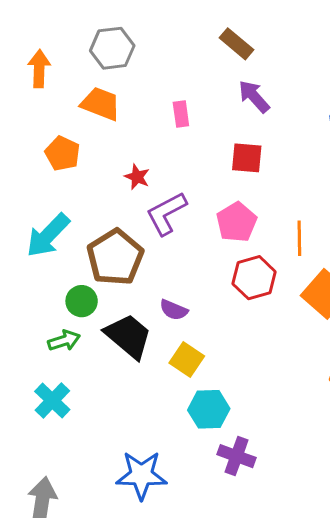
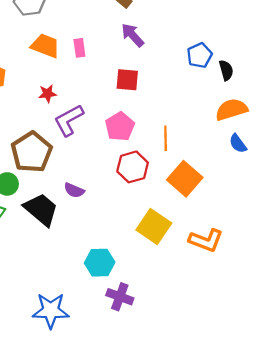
orange trapezoid: (101, 104) -> (45, 46), moved
red star: (137, 177) -> (48, 94), turned -30
yellow square: (187, 360) -> (154, 227), moved, size x1.4

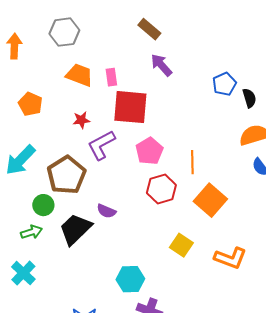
red square: (127, 80) -> (130, 107), moved, size x1.6
black trapezoid: (41, 209) -> (75, 229), turned -84
yellow square: (154, 227) -> (181, 245), size x0.7

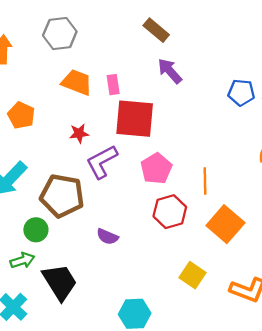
blue pentagon: (224, 84) -> (241, 93), turned 30
brown pentagon: (66, 175) -> (62, 196), turned -30
black trapezoid: (75, 229) -> (60, 282), moved, turned 102

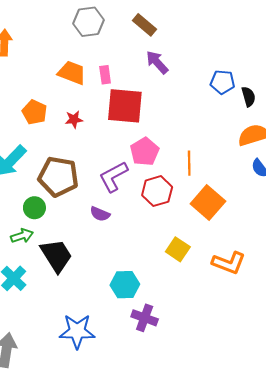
gray hexagon: (60, 34) -> (88, 22), moved
orange pentagon: (21, 115) -> (34, 112), moved
purple L-shape: (102, 162) -> (113, 177), moved

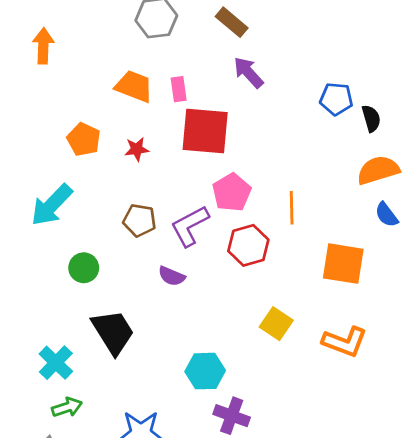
brown pentagon: (58, 177) -> (140, 220), moved, size x0.6
orange square: (208, 203) -> (343, 264), moved, turned -32
green arrow: (22, 236) -> (67, 407), moved

